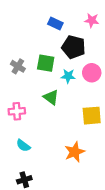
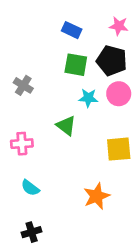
black pentagon: (74, 47) -> (112, 61), moved
green square: (46, 63) -> (76, 65), moved

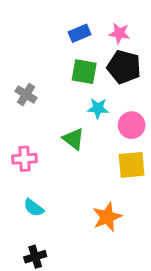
pink star: (119, 26) -> (119, 33), moved
blue rectangle: (72, 30) -> (80, 33), turned -48
pink circle: (119, 94) -> (132, 125), moved

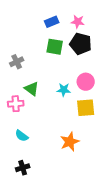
gray cross: (26, 95) -> (17, 62), turned 32
cyan star: (98, 108) -> (64, 90), moved
green triangle: (73, 139) -> (32, 89), moved

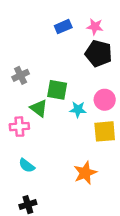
green square: (55, 47) -> (57, 90), moved

